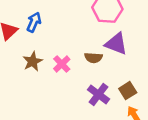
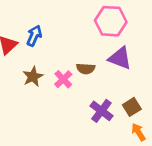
brown semicircle: (93, 58) -> (86, 69), moved

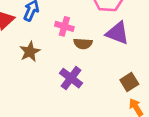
pink cross: (63, 79) -> (64, 26), moved, turned -30
purple cross: (101, 111) -> (71, 78), moved

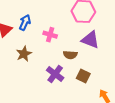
brown semicircle: (83, 44) -> (70, 55), moved
brown square: (129, 82) -> (83, 76), moved, turned -32

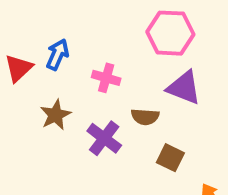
purple cross: (55, 74) -> (104, 138), moved

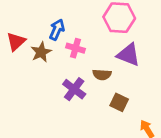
blue arrow: (57, 55) -> (57, 30), moved
brown star: (56, 115) -> (41, 52), moved

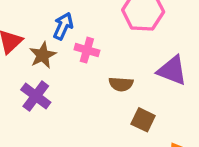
purple triangle: (128, 55) -> (172, 70), moved
purple cross: (74, 89) -> (36, 96), moved

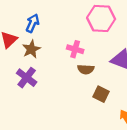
blue arrow: (63, 26) -> (33, 23), moved
pink cross: (87, 50) -> (75, 49), moved

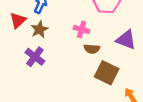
brown square: (101, 94) -> (107, 73), size x1.5

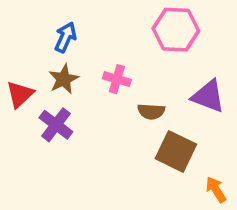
red triangle: (18, 20) -> (20, 94), moved
pink cross: (82, 29) -> (117, 79), moved

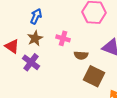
red triangle: (20, 94) -> (12, 46), turned -42

